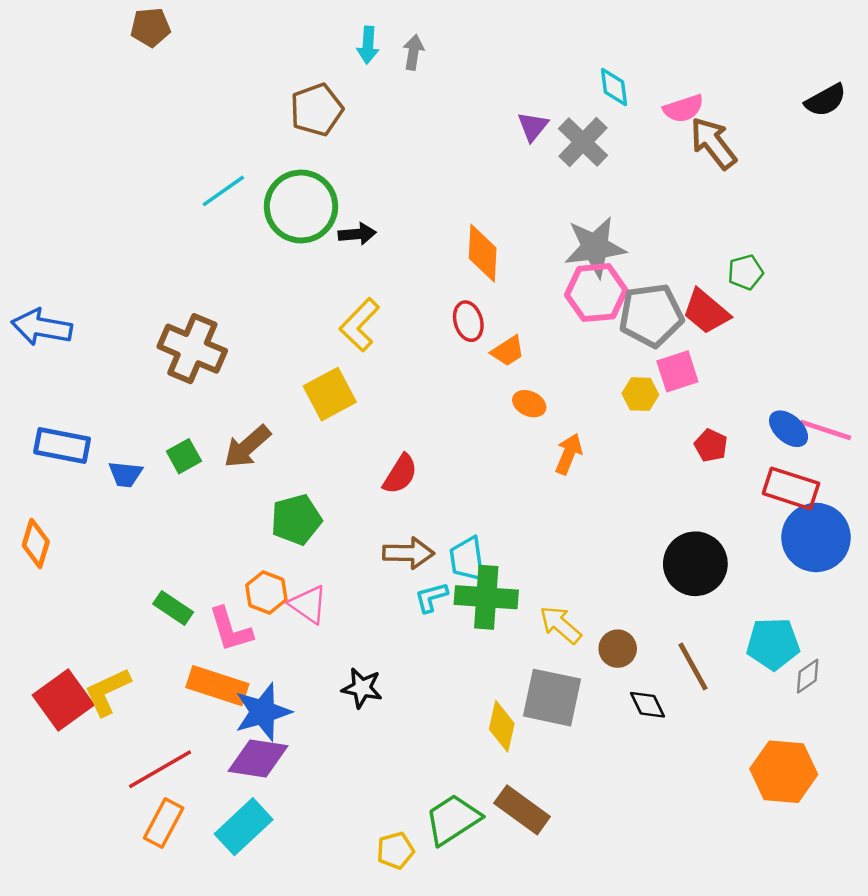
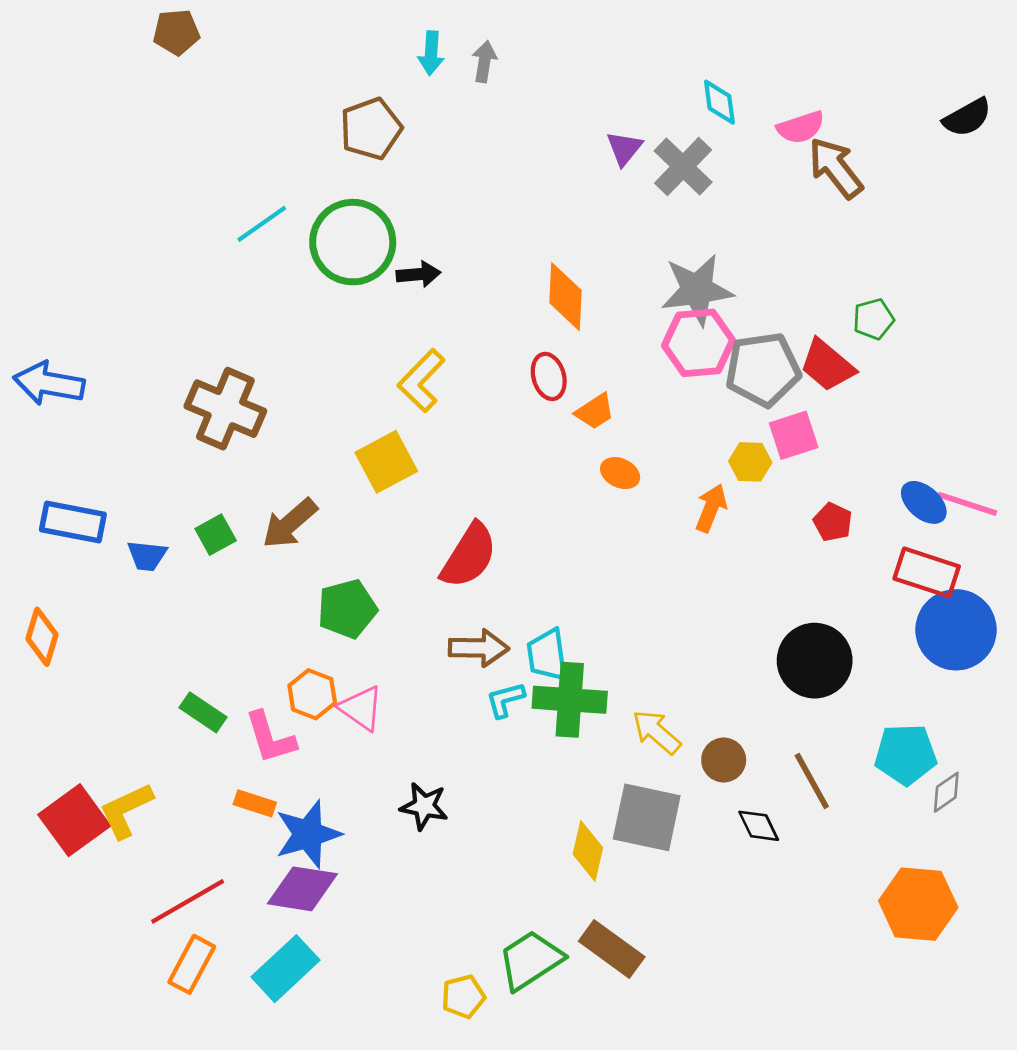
orange arrow: (569, 454) -> (711, 508), moved
red semicircle: (400, 474) -> (469, 556), size x1.4
orange rectangle: (217, 686) -> (255, 803), size x0.6

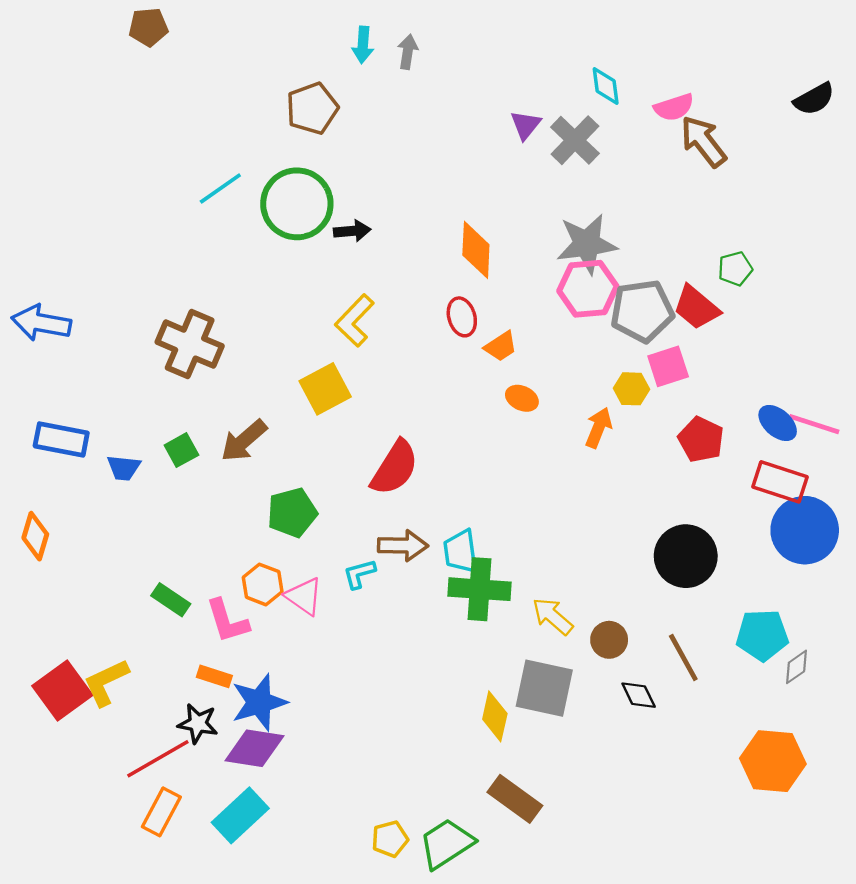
red pentagon: (833, 522) -> (701, 440), size x1.4
cyan L-shape: (505, 700) -> (359, 574), moved
black star: (424, 806) -> (198, 723), moved
green trapezoid: (530, 960) -> (447, 844), moved

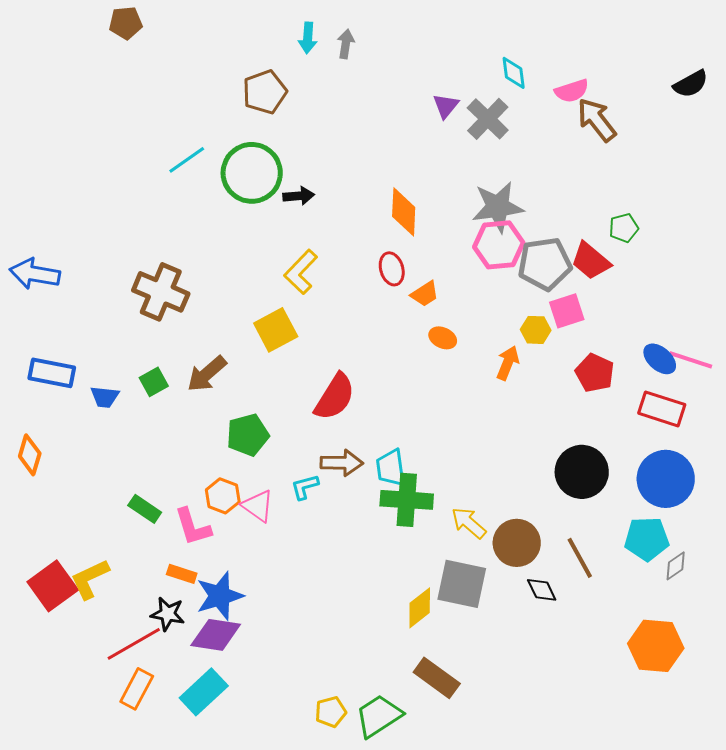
blue circle: (805, 530) -> (666, 479), moved
brown circle: (609, 640) -> (517, 543), size x1.5
yellow diamond: (495, 716) -> (420, 608), turned 39

